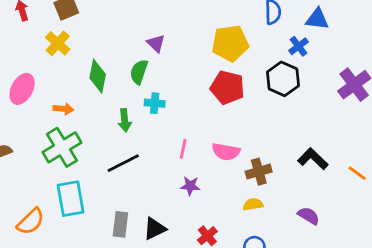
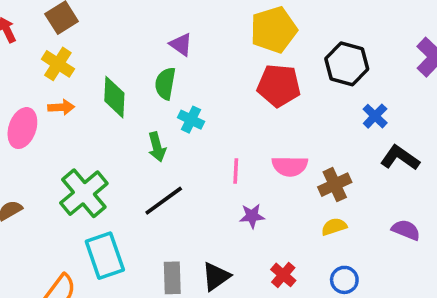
blue cross: (299, 46) -> (375, 116), moved
cyan cross: (155, 103) -> (191, 120), turned 30
orange arrow: (63, 109) -> (61, 107), moved

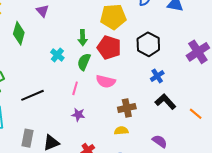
purple triangle: (181, 44) -> (42, 11), moved
green semicircle: (165, 83) -> (84, 62), moved
green arrow: (157, 147) -> (83, 38), moved
pink semicircle: (290, 166) -> (106, 81), moved

